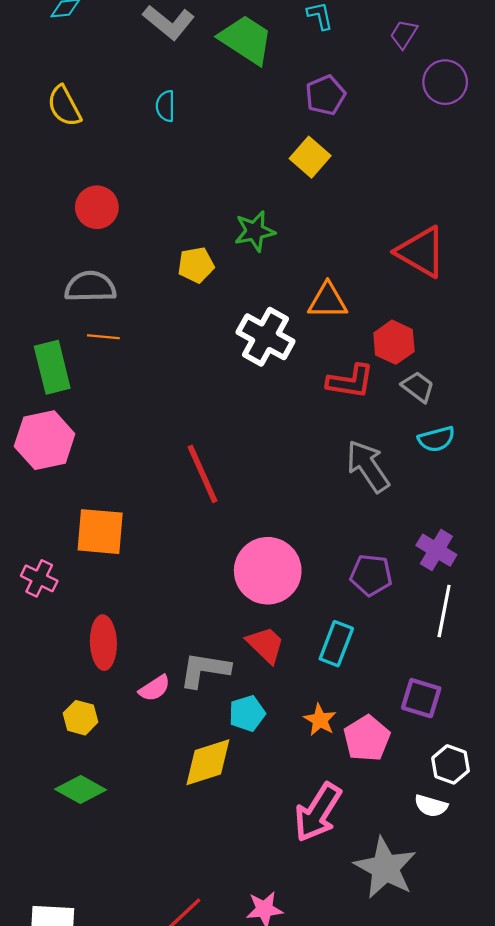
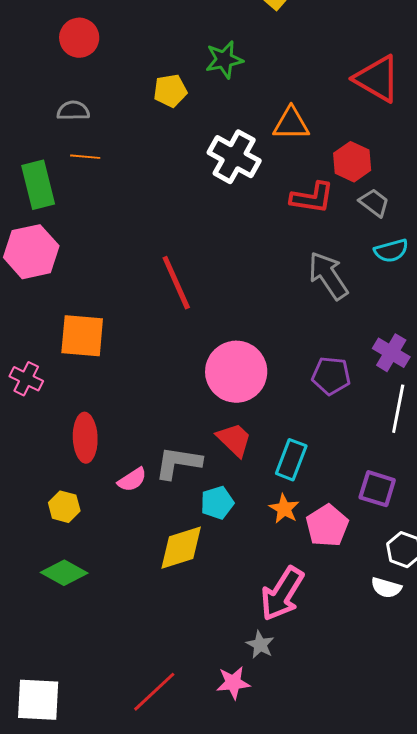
gray semicircle: (90, 287) -> (73, 111), size x0.7
cyan rectangle: (336, 644) -> (291, 460), moved
gray star: (385, 868) -> (260, 645), moved, size x0.5

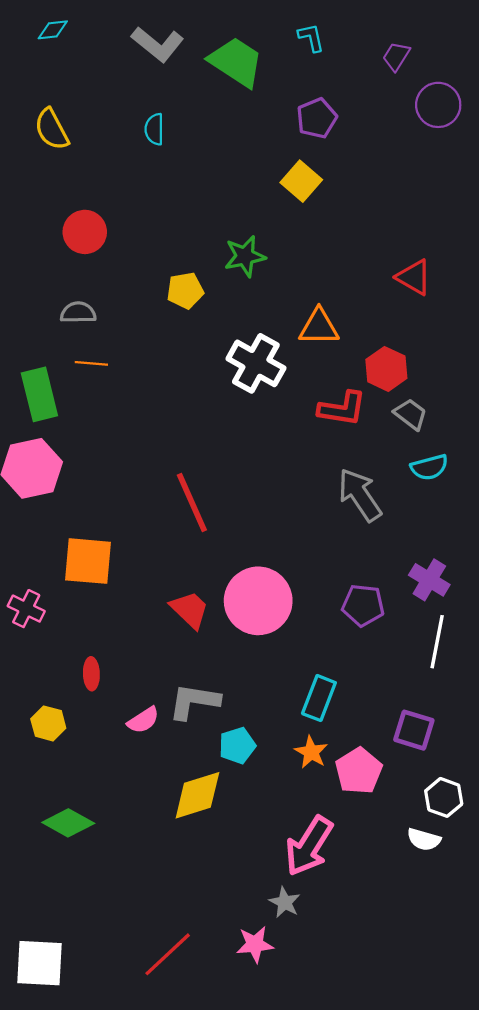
red triangle: (377, 79) -> (414, 277), size x0.7
red ellipse: (85, 438) -> (91, 674), size x0.6
red trapezoid: (234, 440) -> (190, 610), moved
yellow hexagon: (64, 507) -> (48, 723), moved

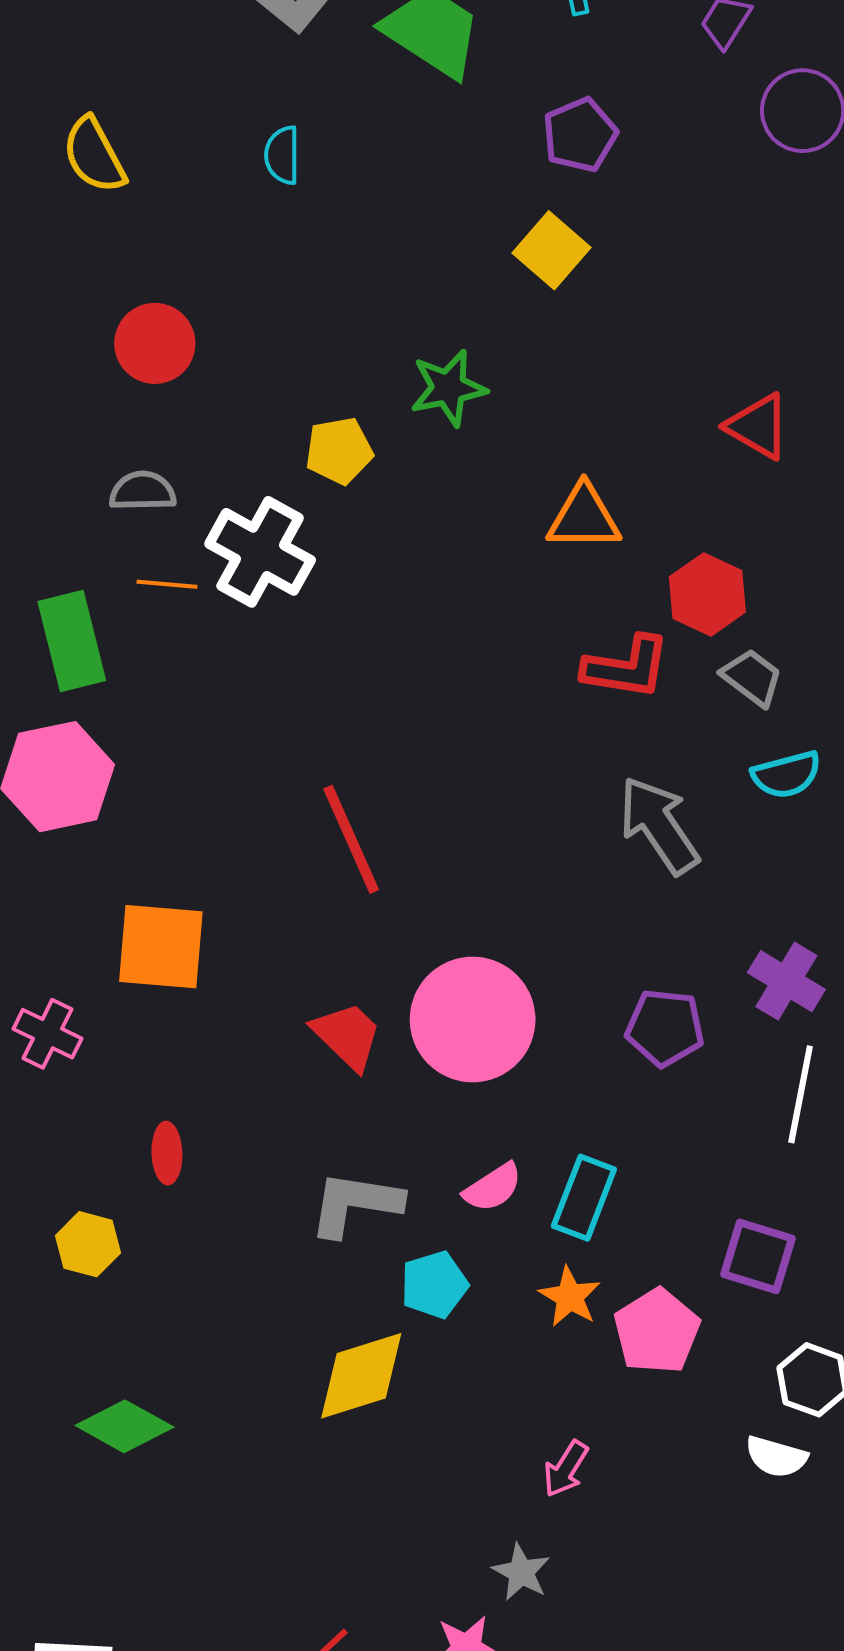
white cross: (256, 363) -> (260, 552), moved
pink semicircle: (143, 720) -> (493, 1188), moved
pink arrow: (309, 846) -> (566, 1469), size x0.5

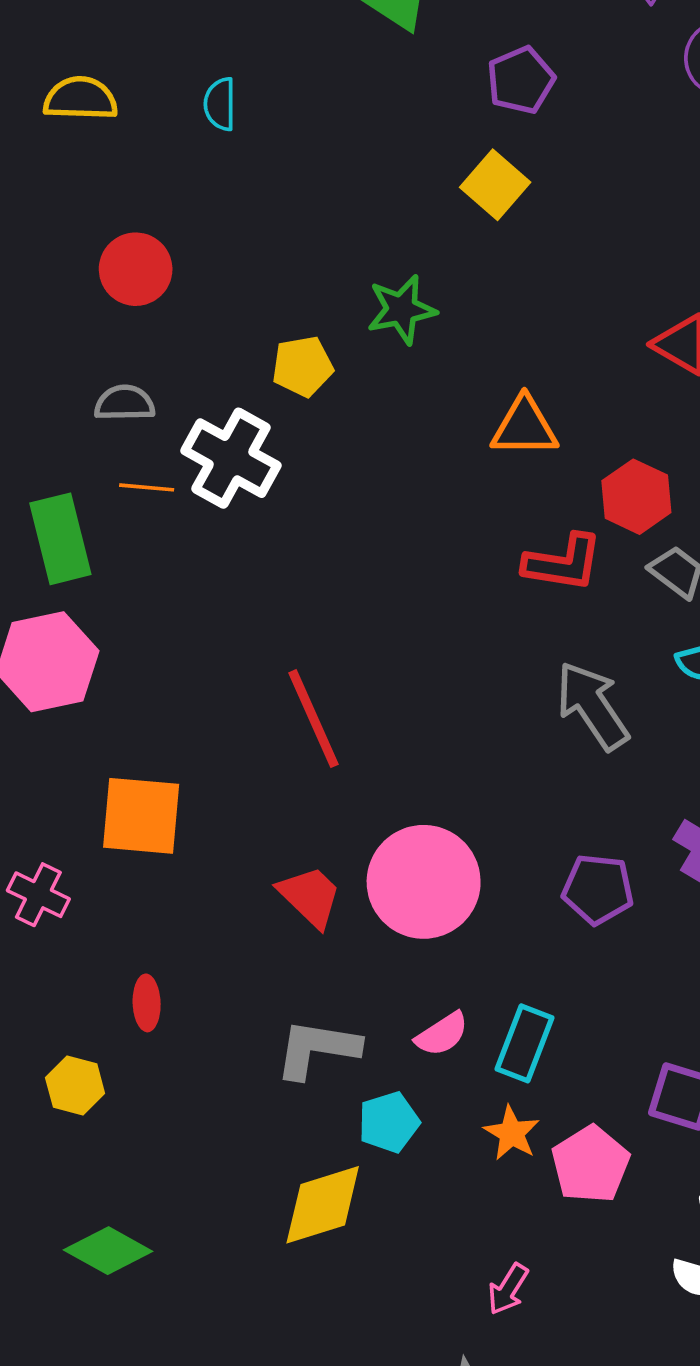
yellow semicircle: (94, 155) -> (81, 99), turned 120
cyan semicircle: (282, 155) -> (220, 104), moved

